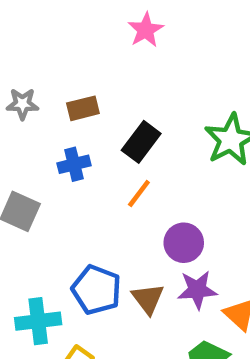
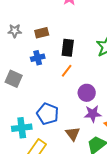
black rectangle: (141, 142) -> (68, 48), turned -30
brown triangle: (148, 299) -> (73, 134), moved

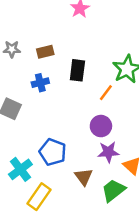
orange line: (67, 71) -> (106, 93), moved
cyan cross: (22, 128) -> (20, 169), turned -30

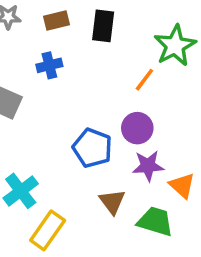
black rectangle: (77, 70) -> (103, 26), moved
blue pentagon: (53, 152) -> (92, 148), moved
green trapezoid: (113, 190) -> (155, 221), turned 55

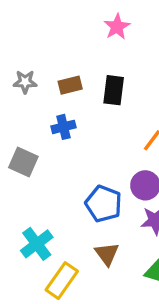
brown triangle: (112, 202) -> (107, 254), moved

